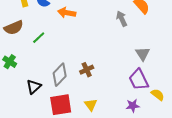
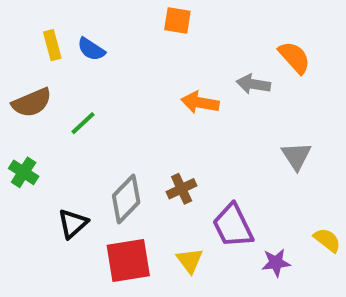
orange arrow: (67, 13) -> (200, 103), moved
gray arrow: (122, 19) -> (253, 84), turned -56
purple trapezoid: (139, 80) -> (233, 226), moved

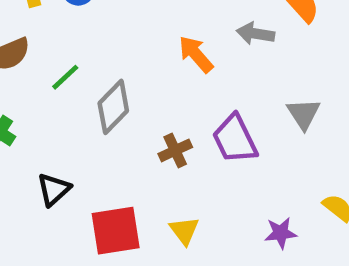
orange arrow: (200, 103) -> (196, 54), turned 39
gray diamond: (126, 199) -> (113, 107), moved
purple trapezoid: (233, 226) -> (235, 139), moved

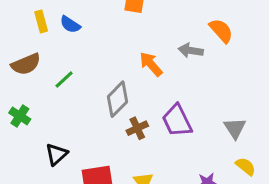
gray diamond: (113, 107) -> (117, 99), moved
gray triangle: (303, 114) -> (235, 128), moved

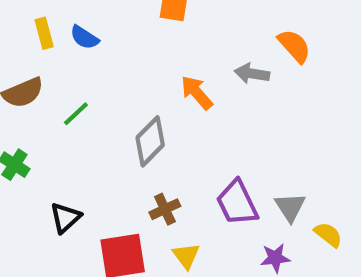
purple trapezoid: (177, 121) -> (237, 203), moved
brown cross: (137, 128) -> (165, 209), moved
gray triangle: (235, 128) -> (290, 207), moved

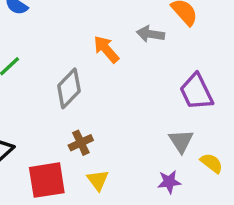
purple trapezoid: (237, 203) -> (196, 92), moved

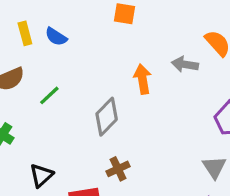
orange arrow: (106, 49) -> (143, 79), turned 32

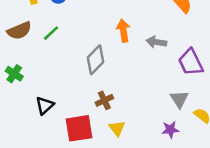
gray arrow: (185, 64) -> (156, 42), moved
green line: (49, 95) -> (51, 33), moved

